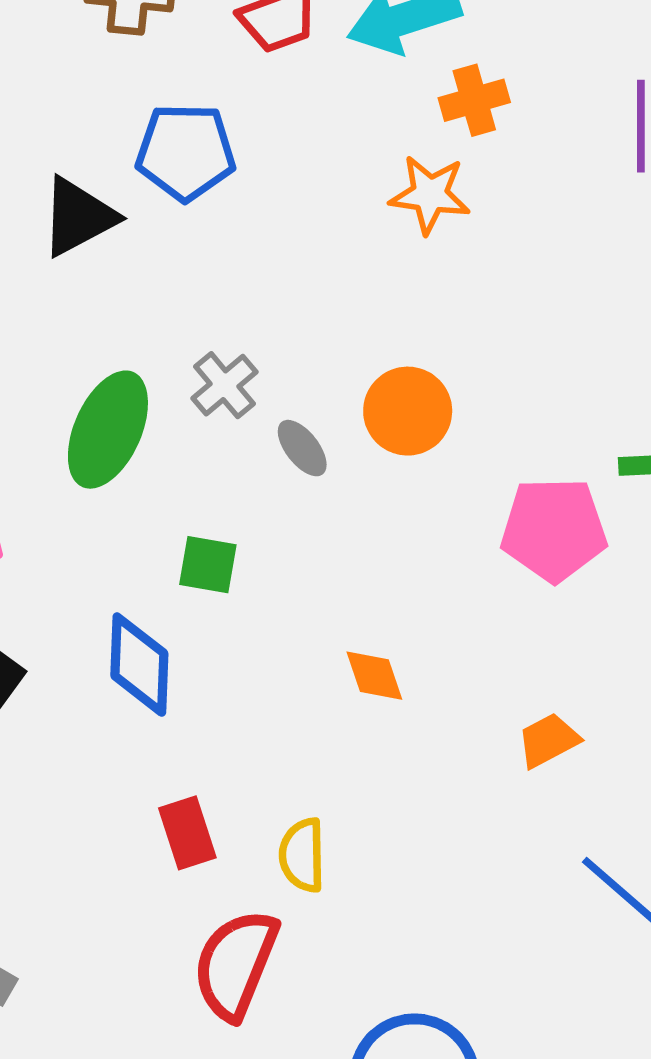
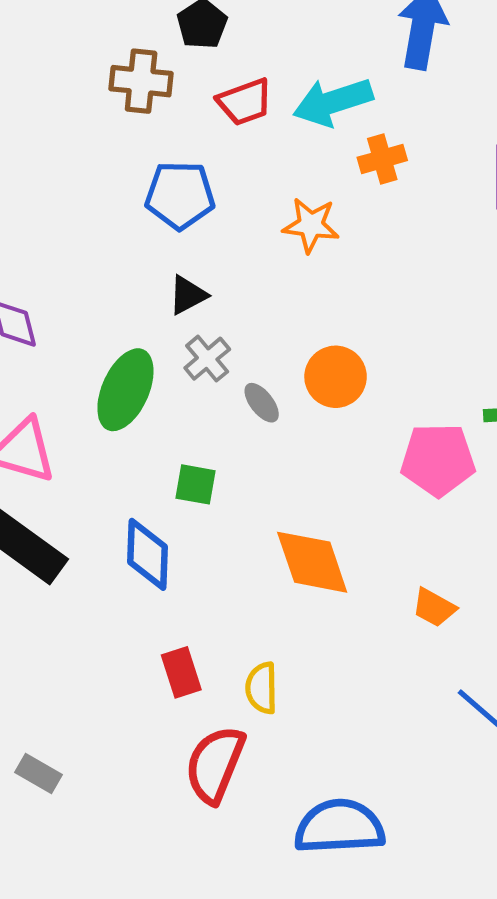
orange star: (430, 195) -> (311, 225), moved
black triangle: (78, 217) -> (188, 295), moved, size x0.7
orange diamond: (374, 676) -> (312, 562), size x1.8
orange trapezoid: (548, 740) -> (434, 608), turned -123

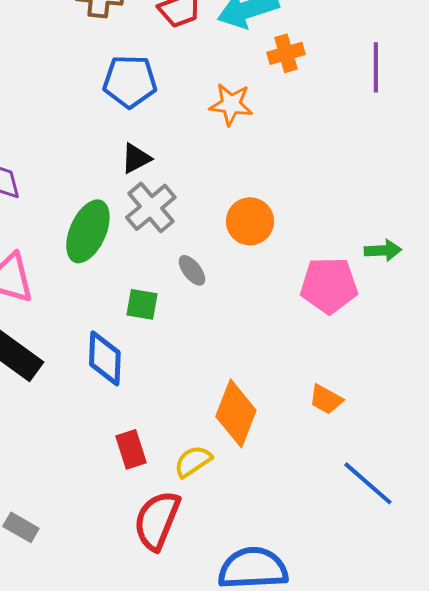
gray cross: (207, 359) -> (151, 207), size x1.4
gray ellipse: (262, 403) -> (192, 270), moved
orange diamond: (312, 562) -> (236, 413), moved, turned 40
yellow semicircle: (262, 688) -> (193, 461), turned 57

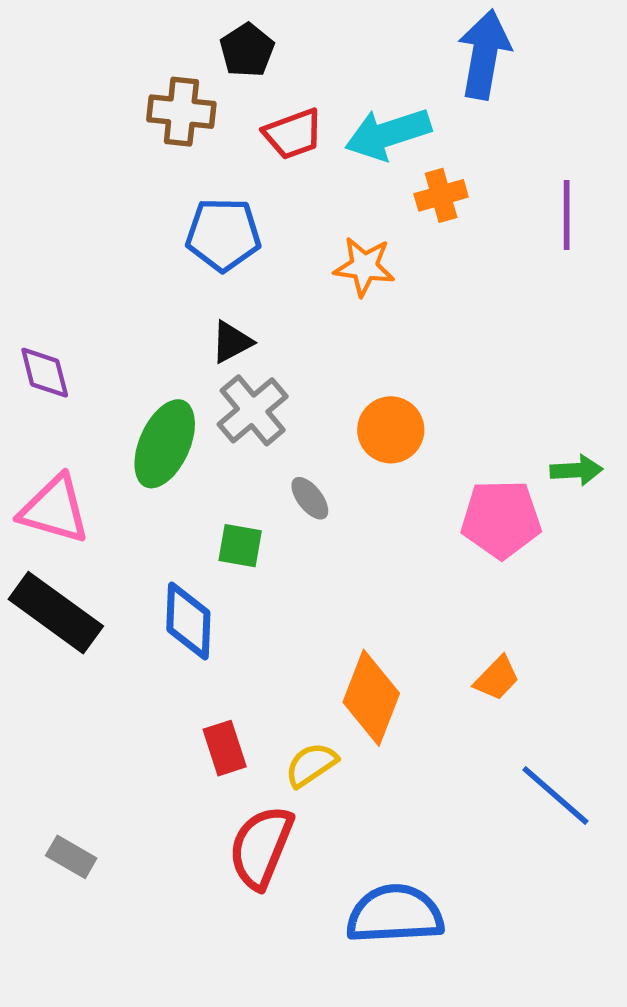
orange trapezoid: (326, 399) -> (497, 678), turned -75

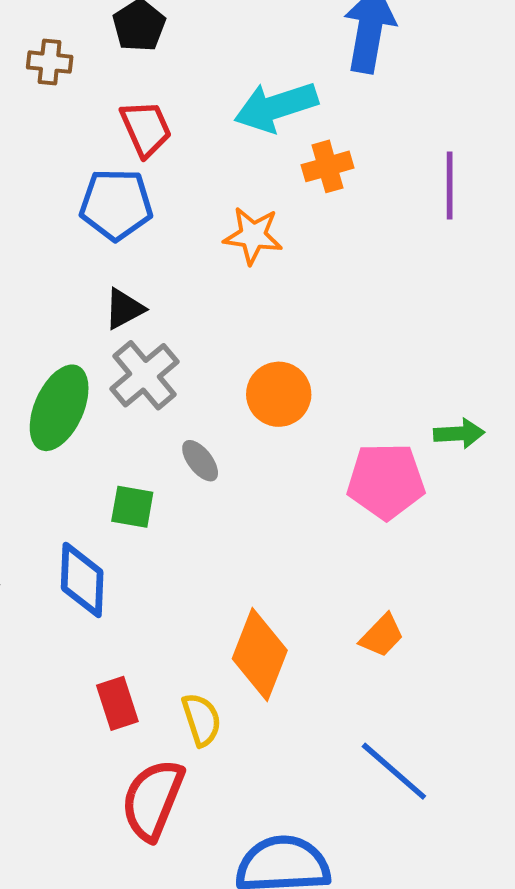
brown cross: (181, 112) -> (50, 62), moved, size x0.7
red trapezoid: (293, 134) -> (146, 128), moved, turned -94
yellow semicircle: (311, 765) -> (201, 720), turned 106
blue line: (555, 795) -> (394, 771), moved

